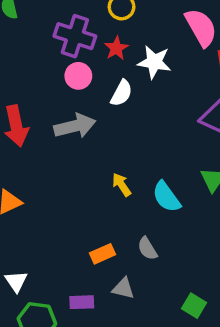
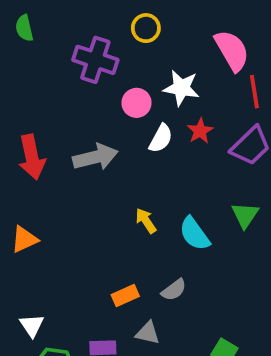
red star: (116, 48) -> (200, 131), moved
pink circle: (78, 76) -> (137, 103), moved
white semicircle: (122, 93) -> (161, 138), moved
gray semicircle: (147, 249) -> (174, 290), turned -95

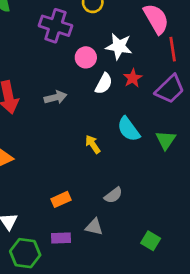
gray arrow: (95, 157) -> (55, 97), size x0.7
cyan semicircle: (194, 234) -> (129, 129), moved
orange rectangle: (125, 295) -> (61, 199), moved

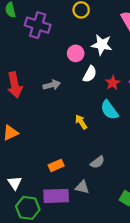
purple cross: (55, 26) -> (38, 25), moved
red star: (133, 78) -> (113, 83), moved
purple rectangle: (61, 238) -> (56, 196), size x1.6

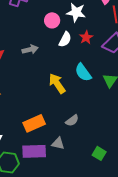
red star: (113, 83) -> (86, 37), moved
yellow arrow: (81, 122) -> (57, 83), size x1.5
orange rectangle: (56, 165) -> (34, 123), size x1.5

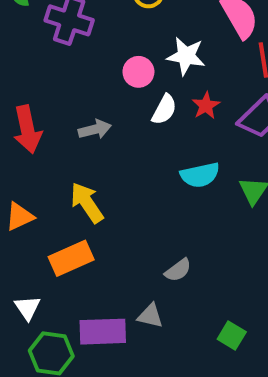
cyan semicircle: (83, 72) -> (200, 175), turned -66
yellow arrow: (57, 83) -> (87, 203), moved
orange rectangle: (34, 123) -> (71, 258), moved

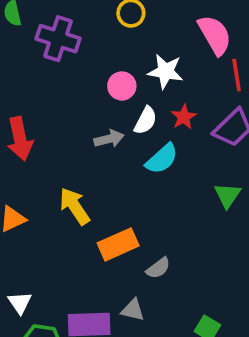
gray arrow: (95, 129) -> (109, 139), moved
cyan semicircle: (200, 175) -> (162, 159), moved, turned -30
orange rectangle: (71, 258) -> (118, 244), moved

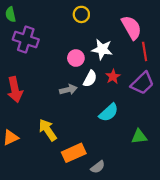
purple cross: (58, 39) -> (26, 39), moved
cyan semicircle: (162, 159) -> (109, 113), moved
green triangle: (227, 195) -> (139, 136), moved, turned 49

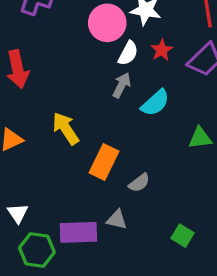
pink circle: (76, 58) -> (107, 23), size x1.5
gray arrow: (68, 90) -> (122, 85), moved, turned -49
orange rectangle: (74, 153) -> (104, 162), turned -40

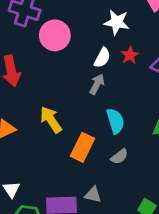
pink circle: (107, 23) -> (55, 35), moved
cyan semicircle: (155, 103) -> (115, 121), moved, turned -65
gray semicircle: (139, 183) -> (119, 157), moved

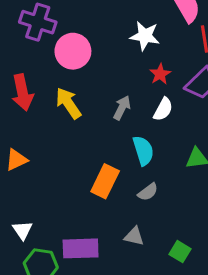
white semicircle: (102, 58) -> (163, 109), moved
yellow arrow: (51, 120) -> (68, 103), moved
gray triangle: (93, 195) -> (134, 236), moved

